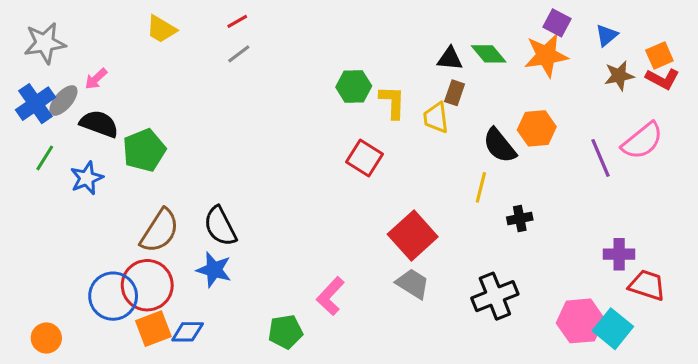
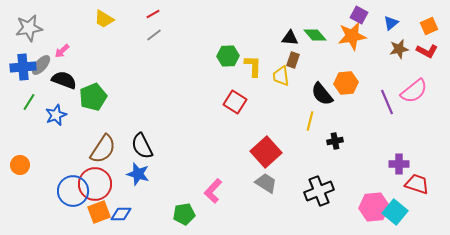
orange square: (659, 55) -> (429, 26), moved
blue cross: (35, 104) -> (23, 67), turned 30
orange circle: (46, 338) -> (20, 165), moved

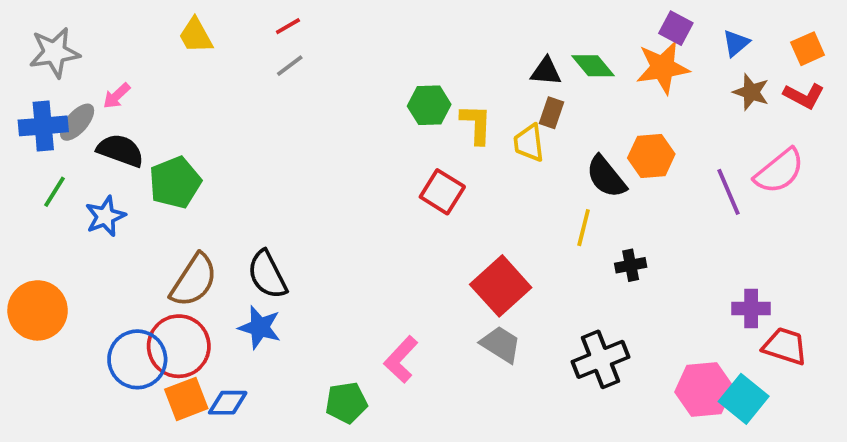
yellow trapezoid: (104, 19) -> (196, 36), turned 30
brown star: (399, 49) -> (751, 92), turned 30
orange circle: (20, 165) -> (38, 310), size x1.6

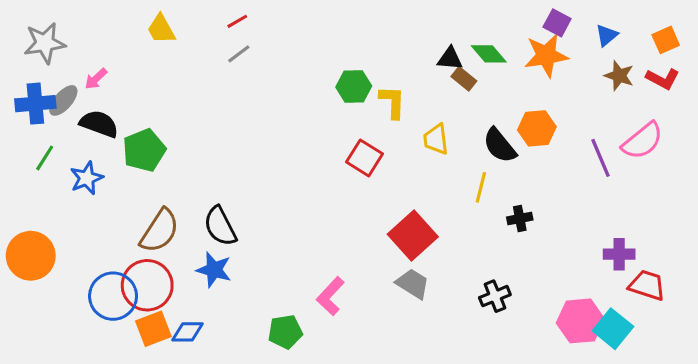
brown rectangle: (552, 113) -> (464, 79), moved, turned -70
yellow trapezoid: (529, 143) -> (436, 139), moved
black cross: (600, 359) -> (495, 296), size x0.7

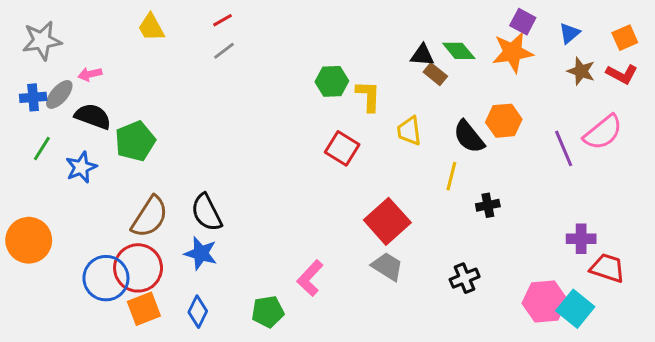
pink arrow: (96, 79) -> (90, 74), turned 30
blue cross: (35, 104) -> (33, 97), size x0.7
blue diamond: (188, 332) -> (198, 312), moved, turned -64

